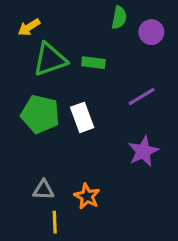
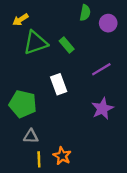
green rectangle: (93, 63) -> (67, 45), turned 42
green pentagon: (40, 114) -> (23, 104), moved
orange star: (87, 196) -> (62, 156), moved

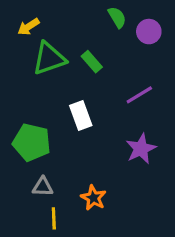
green semicircle: (85, 13) -> (117, 17), turned -42
orange star: (62, 156) -> (93, 198), moved

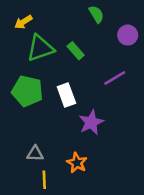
purple circle: (149, 32) -> (128, 35), moved
green pentagon: (32, 142) -> (27, 91), moved
purple star: (141, 149) -> (91, 122), moved

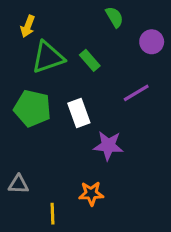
yellow arrow: (23, 22) -> (28, 26), turned -36
purple star: (91, 122) -> (108, 146), turned 30
gray triangle: (35, 154) -> (18, 184), moved
orange star: (77, 163) -> (91, 194), turned -30

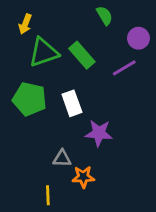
green rectangle: (90, 60) -> (82, 55), size x1.4
purple line: (136, 93) -> (124, 68), moved
gray triangle: (18, 184) -> (62, 158), moved

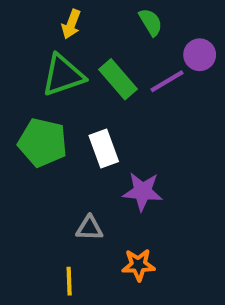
yellow arrow: (25, 24) -> (71, 24), moved
purple line: (124, 68) -> (167, 81), moved
orange star: (83, 177) -> (138, 265), moved

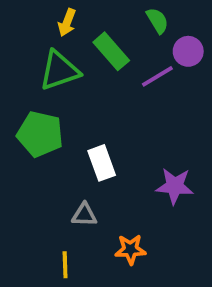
green semicircle: (151, 22) -> (157, 21), moved
green rectangle: (118, 79) -> (111, 51), moved
white rectangle: (104, 149) -> (102, 163), moved
purple star: (143, 191) -> (175, 186), moved

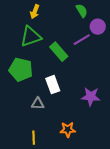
green rectangle: (111, 51) -> (59, 52), moved
gray triangle: (84, 215) -> (38, 104), moved

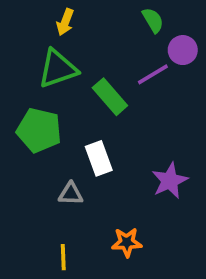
purple star: (91, 97) -> (170, 181), turned -30

